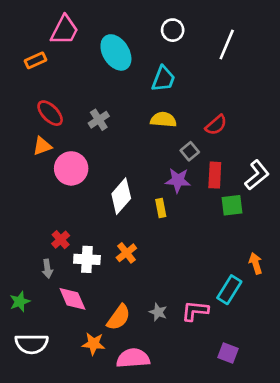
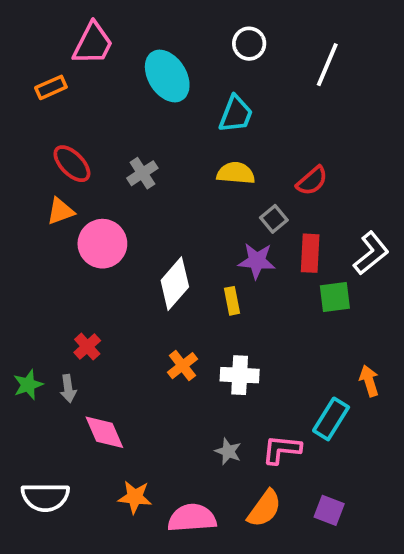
white cross: (87, 259) -> (240, 375), moved
green star: (20, 302) -> (28, 385), moved
orange semicircle: (119, 317) -> (264, 508), moved

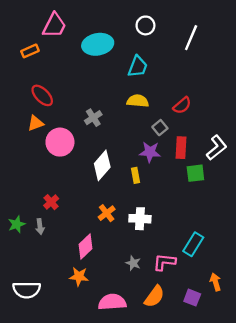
cyan ellipse: (167, 76) -> (98, 44), turned -68
gray cross: (142, 173) -> (93, 118), moved
orange arrow: (369, 381) -> (215, 282), moved
pink diamond: (104, 432) -> (85, 246), moved, turned 70
orange star: (135, 497) -> (79, 276), moved

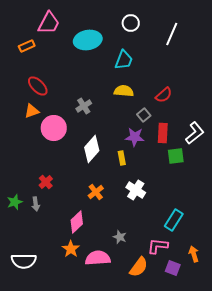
white cross: (140, 219) -> (136, 190), moved, turned 30
pink L-shape: (164, 262) -> (158, 246), moved
orange star: (79, 276) -> (71, 249), turned 30
pink semicircle: (112, 302) -> (98, 258), moved

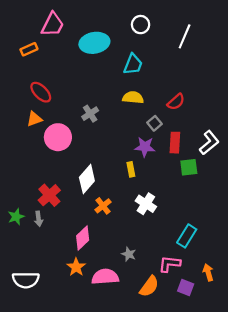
white diamond: (92, 149) -> (87, 179), moved
red cross: (46, 182) -> (49, 195), size x1.5

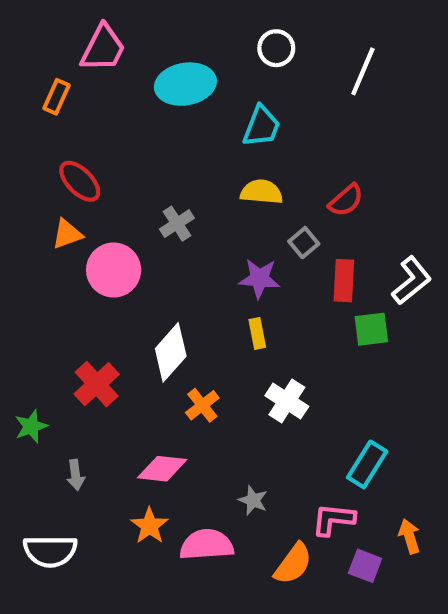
orange rectangle: (29, 49) -> (57, 97), turned -42
purple star: (145, 147) -> (259, 278), moved
gray arrow: (39, 219) -> (76, 475), moved
pink diamond: (83, 238) -> (162, 469), turned 50

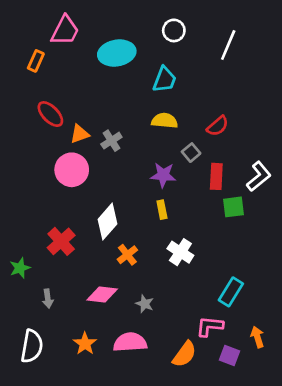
orange triangle: (67, 234) -> (80, 134), moved
gray star: (253, 500) -> (145, 304), moved
orange star: (149, 526) -> (85, 344), moved
white semicircle: (50, 551) -> (32, 346), turned -80

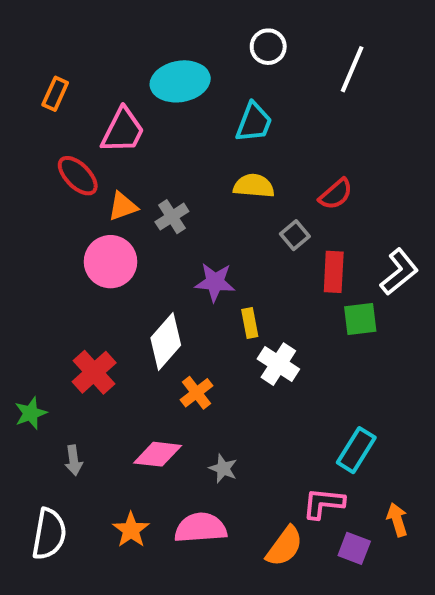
pink trapezoid: (65, 30) -> (123, 131), moved
purple star: (163, 175) -> (215, 282), moved
white cross: (180, 252) -> (278, 364), moved

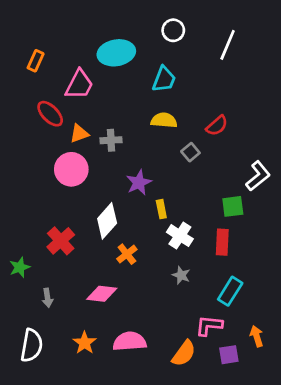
gray cross: (172, 217) -> (111, 140), turned 30
red rectangle: (334, 272) -> (222, 242), moved
purple star: (215, 282) -> (139, 183), turned -30
gray star: (223, 468) -> (181, 275), moved
purple square: (354, 548) -> (229, 355), turned -30

